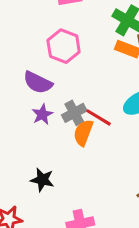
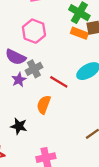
gray cross: (74, 113) -> (34, 69), moved
orange semicircle: (83, 133) -> (44, 105), moved

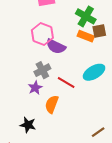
purple semicircle: (16, 57) -> (56, 46), moved
purple star: (19, 80) -> (35, 88), moved

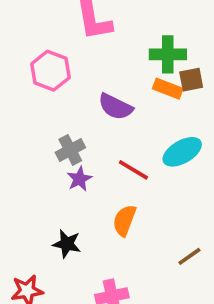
green cross: (86, 16) -> (168, 54), turned -30
pink hexagon: (42, 34) -> (51, 71), moved
gray cross: (42, 70) -> (70, 150), moved
orange semicircle: (52, 104) -> (124, 220), moved

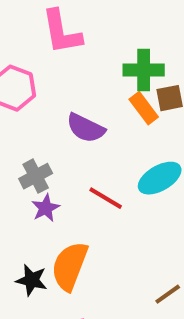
orange rectangle: (168, 89) -> (144, 108), turned 32
orange semicircle: (124, 220) -> (70, 266), moved, size x1.4

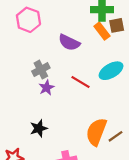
orange semicircle: (70, 266) -> (96, 132), moved
black star: (32, 280) -> (39, 128), turned -30

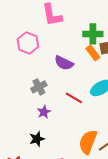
purple star: (47, 88) -> (44, 112), moved

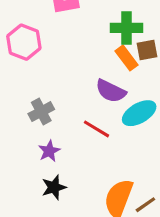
purple semicircle: (64, 63) -> (111, 91), moved
black star: (37, 139) -> (54, 187), moved

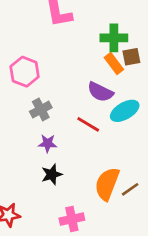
pink hexagon: (24, 42) -> (25, 72), moved
purple star: (49, 151) -> (48, 143), turned 30

